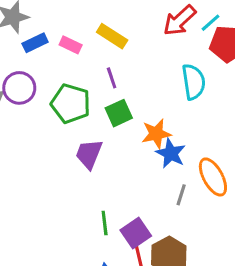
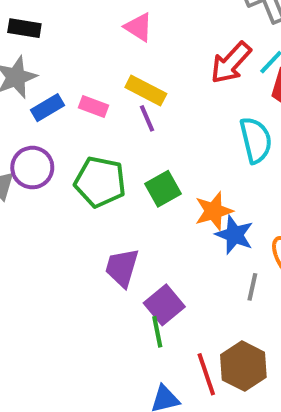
purple line: (112, 78) -> (147, 118), moved
purple trapezoid: (89, 154) -> (122, 268), moved
purple square: (136, 233) -> (164, 305), moved

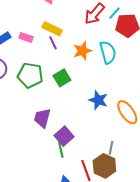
orange star: (214, 211) -> (82, 51), moved
gray line: (252, 287) -> (111, 148), moved

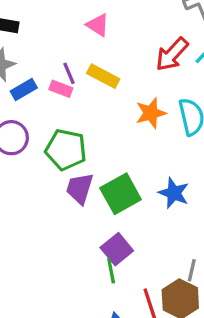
purple line: (53, 43) -> (69, 73), moved
green square: (62, 78) -> (121, 194), moved, size x1.4
purple trapezoid: (42, 118) -> (80, 189), moved

